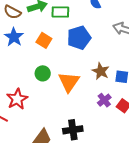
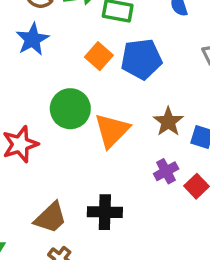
orange square: (44, 40) -> (99, 56), moved
green circle: (43, 73) -> (70, 109), size x1.5

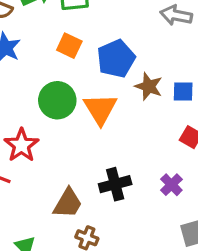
blue pentagon: (141, 59) -> (116, 59), moved
purple cross: (166, 171) -> (171, 185), moved

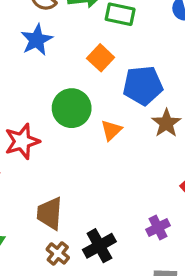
orange triangle: (100, 109) -> (111, 130), size x0.6
black cross: (115, 184) -> (99, 246), moved, turned -32
brown trapezoid: (68, 203) -> (50, 213), turned 136

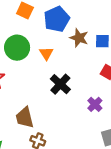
black cross: (99, 246) -> (60, 84), moved

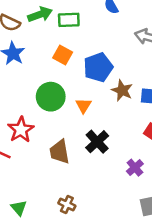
brown trapezoid: (25, 117) -> (59, 152), moved

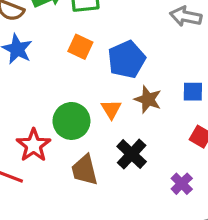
brown star: (122, 90) -> (148, 99), moved
green circle: (51, 97) -> (71, 121), moved

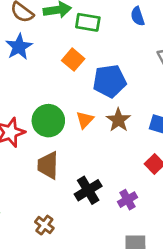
black cross: (132, 154) -> (88, 190), moved

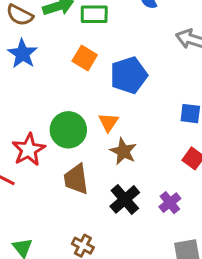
brown star: (118, 120) -> (123, 151), moved

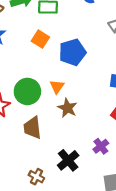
black cross: (125, 199) -> (68, 160), moved

